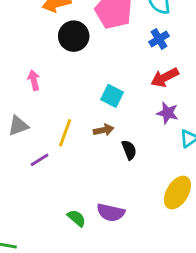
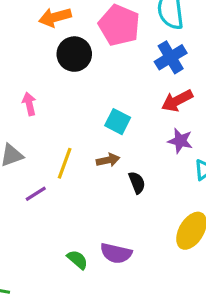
blue cross: (159, 39) -> (171, 57), size x1.4

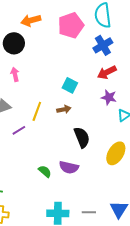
pink pentagon: (119, 25) -> (71, 25), turned 30
black circle: (74, 54) -> (14, 43), moved
black semicircle: (137, 183) -> (82, 137), moved, size x1.5

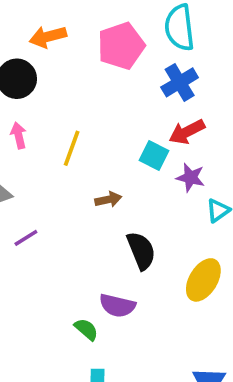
cyan square: (70, 85) -> (154, 156), moved
yellow line: (37, 111) -> (72, 148), moved
green semicircle: (45, 171) -> (86, 329), moved

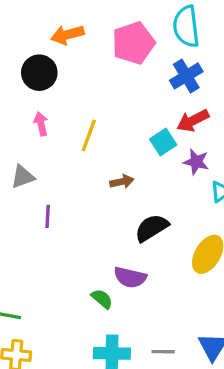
cyan square: (154, 156) -> (163, 142), turned 30
purple line: (26, 238) -> (48, 216), turned -55
black semicircle: (141, 251) -> (152, 228), turned -100

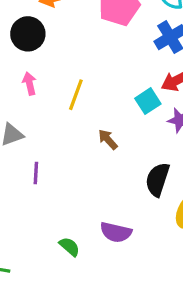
brown arrow: (122, 182) -> (108, 139), turned -120
black semicircle: (152, 228) -> (157, 179), moved, turned -40
green semicircle: (102, 299) -> (69, 247), moved

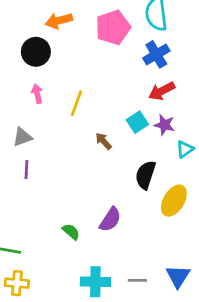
cyan square: (148, 101) -> (137, 122), moved
purple line: (36, 173) -> (26, 169), moved
purple semicircle: (116, 232) -> (110, 220), turned -70

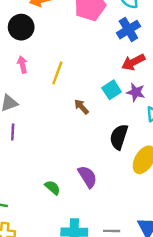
purple semicircle: (110, 220) -> (87, 177), turned -65

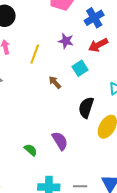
purple star: (136, 92) -> (66, 41), moved

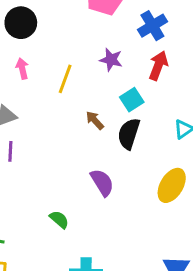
red arrow: (98, 45) -> (158, 66), turned 138
black semicircle: (86, 108) -> (129, 134), moved
purple semicircle: (60, 141) -> (102, 182), moved

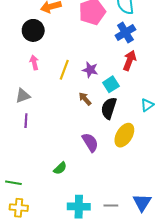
purple star: (111, 60) -> (90, 70), moved
yellow ellipse: (172, 185) -> (124, 135), moved
green semicircle: (59, 219) -> (60, 168), turned 96

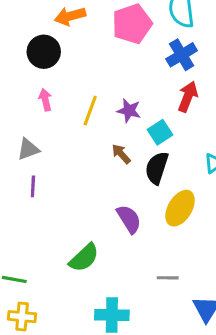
green semicircle: (60, 168) -> (84, 258), size x1.5
gray line: (111, 206) -> (168, 278), moved

